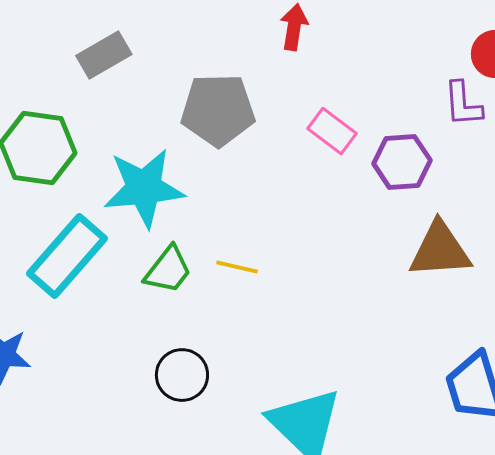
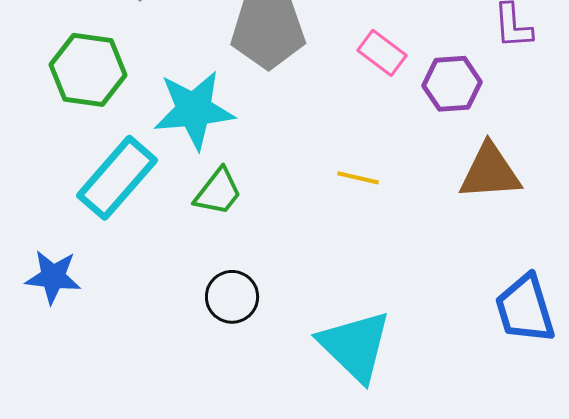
yellow line: (237, 267) -> (358, 178), moved

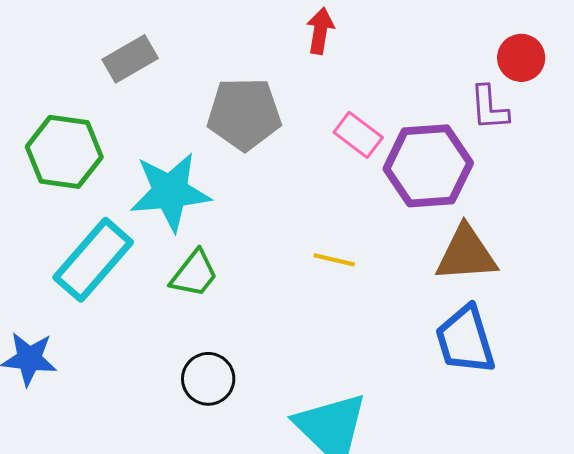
purple hexagon: (452, 84) -> (428, 166), size x1.5
blue trapezoid: (525, 309) -> (465, 340), moved

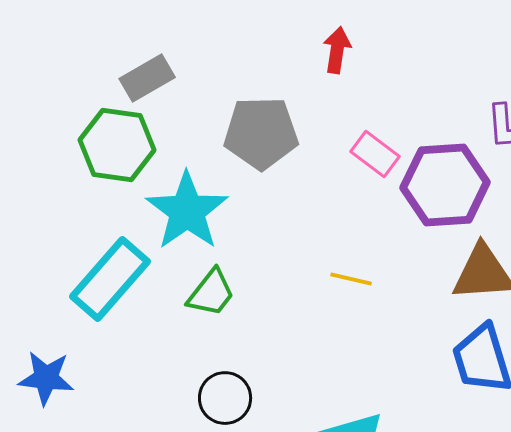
green hexagon: (64, 152) -> (117, 145), moved
cyan star: (170, 192) -> (187, 211), turned -30

